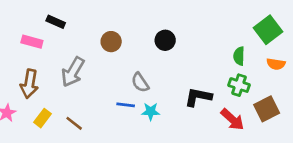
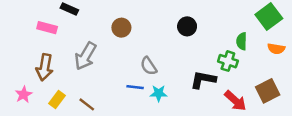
black circle: (165, 40) -> (187, 26), moved
green cross: (239, 85) -> (228, 61), moved

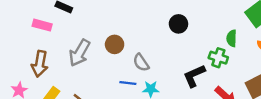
brown circle: (121, 28) -> (115, 44), moved
black L-shape: (203, 80) -> (194, 76), turned -35

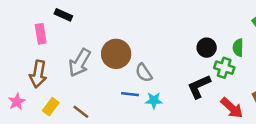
black circle: (178, 24) -> (207, 48), moved
pink rectangle: (42, 25) -> (41, 34), turned 66
brown circle: (115, 44) -> (116, 54), size x1.5

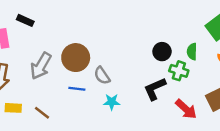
blue line: (130, 94) -> (77, 89), moved
yellow rectangle: (51, 107) -> (13, 108), turned 56

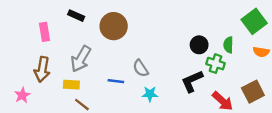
black rectangle: (25, 20) -> (76, 16), moved
brown circle: (76, 58) -> (114, 26), moved
yellow rectangle: (13, 108) -> (71, 85), moved

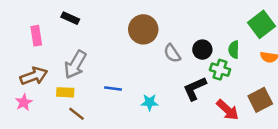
brown circle: (114, 26) -> (143, 29), moved
gray semicircle: (141, 68) -> (172, 53), moved
brown arrow: (42, 69) -> (34, 76), turned -120
pink star: (22, 95) -> (24, 102), moved

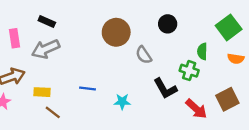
black circle: (202, 50) -> (168, 24), moved
gray arrow: (75, 65) -> (46, 49), moved, turned 36
black L-shape: (195, 89) -> (165, 88), turned -95

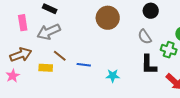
gray semicircle: (144, 55) -> (145, 37), moved
black L-shape: (165, 88) -> (149, 65), turned 30
brown line: (53, 112) -> (60, 56), moved

